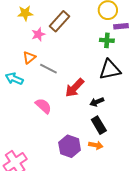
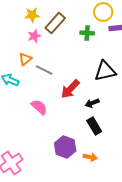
yellow star: (25, 13) -> (32, 15), moved
green cross: (107, 40) -> (87, 33), moved
orange arrow: (96, 145) -> (90, 157), moved

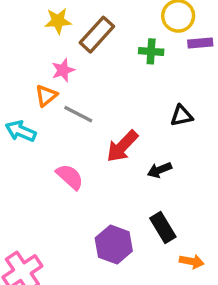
pink star: (34, 36) -> (63, 70), moved
black triangle: (105, 71) -> (182, 116), size x0.6
black rectangle: (94, 126) -> (163, 228), moved
orange arrow: (90, 157) -> (192, 261), moved

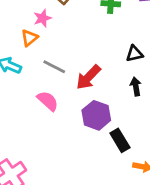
gray line: (78, 114) -> (54, 67), moved
black arrow: (160, 170) -> (136, 86), moved, turned 102
purple hexagon: (114, 245) -> (96, 115), moved

